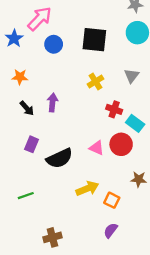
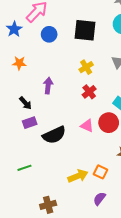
black arrow: (27, 108) -> (25, 103), moved
red cross: (114, 109) -> (89, 92), moved, turned 32
purple rectangle: (32, 144) -> (30, 123), turned 48
yellow arrow: (87, 189) -> (78, 176), moved

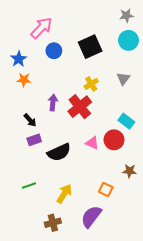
blue star: (14, 29) -> (19, 59), moved
black square: (85, 30) -> (90, 47), turned -30
red cross: (89, 92) -> (80, 107), moved, size x1.6
yellow arrow: (78, 176) -> (64, 194), moved, turned -36
purple semicircle: (99, 199) -> (91, 217), moved, size x1.6

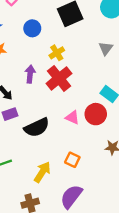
blue circle: (54, 51) -> (32, 28), moved
yellow cross: (91, 84) -> (57, 53), moved
orange square: (106, 190) -> (72, 160), moved

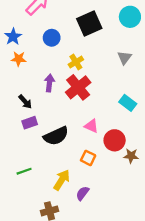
red circle: (96, 114) -> (115, 140), moved
orange square: (72, 160) -> (88, 158), moved
purple semicircle: (71, 196) -> (83, 193), moved, size x0.6

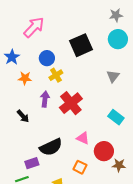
orange star: (19, 59) -> (25, 78), moved
yellow cross: (76, 62) -> (56, 75), moved
purple rectangle: (30, 123) -> (32, 163), moved

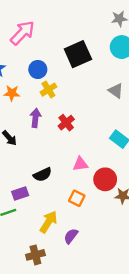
gray triangle: (113, 76) -> (116, 91), turned -32
red cross: (71, 103) -> (66, 123), size x0.6
pink triangle: (83, 138) -> (80, 164), turned -32
black semicircle: (51, 147) -> (43, 175), size x0.7

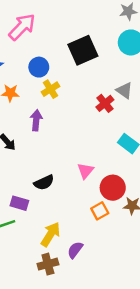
red cross: (66, 123) -> (105, 103), moved
pink triangle: (80, 164) -> (85, 171), turned -42
purple rectangle: (20, 194) -> (19, 203), turned 35
orange square: (77, 198) -> (100, 211), moved, turned 35
brown cross: (35, 255) -> (48, 264), moved

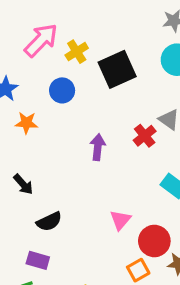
yellow cross: (50, 89) -> (77, 52), moved
purple arrow: (36, 120) -> (98, 147), moved
black semicircle: (44, 182) -> (49, 222), moved

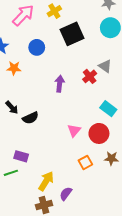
yellow cross: (77, 52) -> (54, 11), moved
black semicircle: (49, 222) -> (31, 118), moved
red circle: (154, 241) -> (99, 133), moved

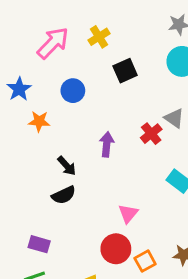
black square: (72, 34) -> (125, 71), size x0.7
black arrow: (12, 108) -> (67, 166), moved
red circle: (99, 133) -> (116, 249), moved
purple rectangle: (21, 156) -> (39, 244), moved

